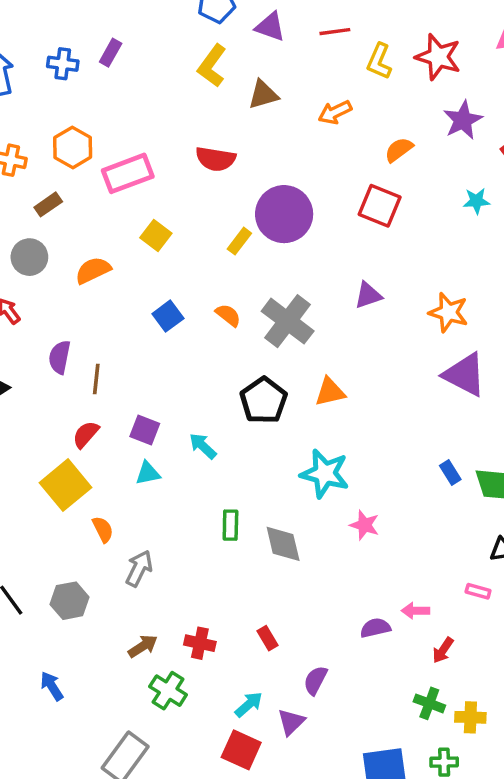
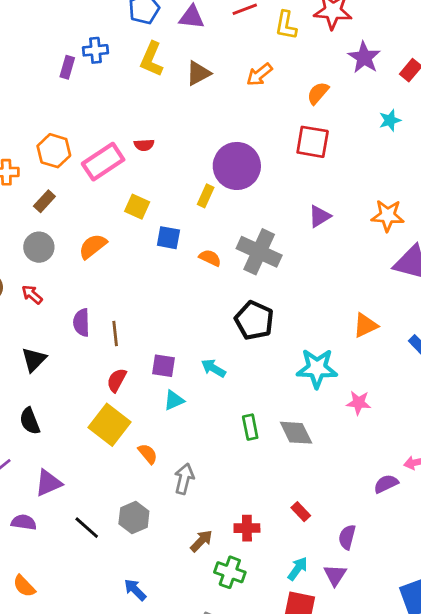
blue cross: (63, 64) -> (95, 50), moved
red semicircle: (216, 159) -> (144, 145), moved, size x0.6
blue square: (168, 316) -> (168, 238), moved, turned -30
orange triangle: (330, 392) -> (365, 325), moved

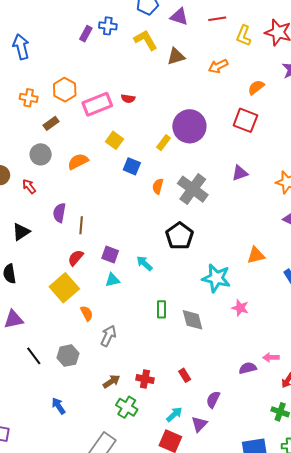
yellow L-shape: (152, 59) -> (146, 40), turned 115
orange semicircle: (210, 258) -> (158, 186), turned -112

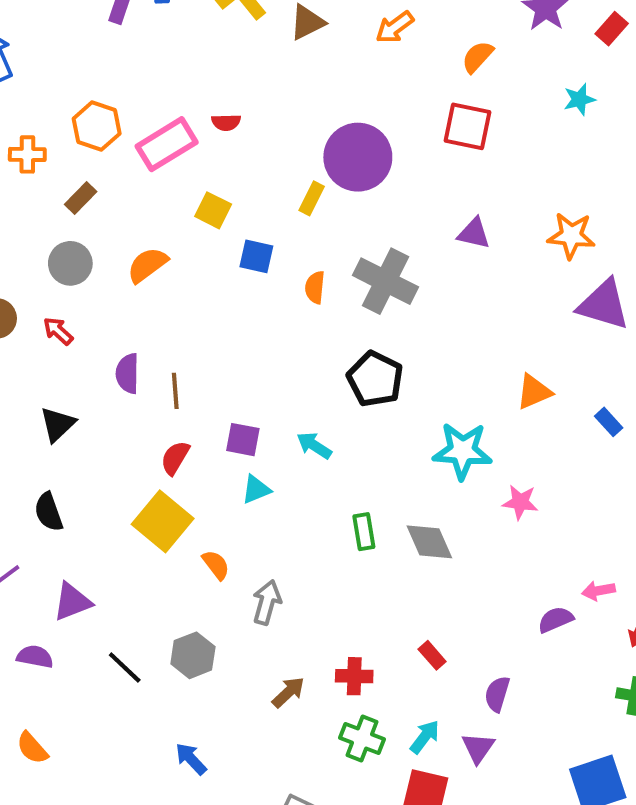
purple triangle: (240, 173) -> (474, 233), turned 42
green cross: (127, 407) -> (362, 739), moved

